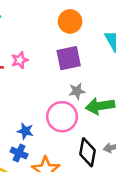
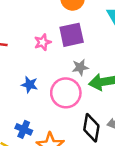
pink star: (20, 60) -> (43, 42), moved
blue star: (25, 131) -> (29, 85), moved

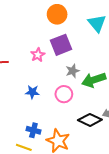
pink circle: (66, 93) -> (64, 94), size x0.7
black diamond: (91, 128) -> (90, 120), turned -65

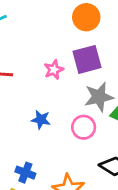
gray star: (73, 71) -> (99, 97), size x1.5
blue cross: (33, 130) -> (25, 173), moved

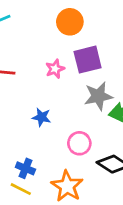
orange circle: (86, 17) -> (70, 22), moved
pink circle: (84, 127) -> (79, 143), moved

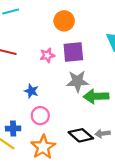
pink circle: (79, 143) -> (40, 116), moved
blue cross: (25, 168) -> (13, 129), turned -32

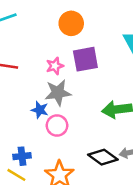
gray star: (77, 81) -> (58, 93), moved
pink circle: (40, 116) -> (57, 125), moved

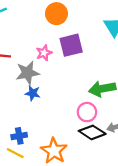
gray star: (58, 93) -> (27, 73), moved
pink circle: (57, 125) -> (87, 112), moved

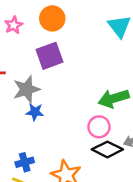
purple square: (71, 45) -> (50, 56), moved
pink star: (44, 53) -> (14, 25), moved

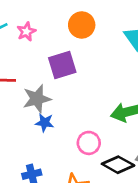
orange circle: (52, 18) -> (82, 25), moved
pink circle: (99, 127) -> (89, 143), moved

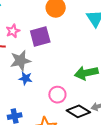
pink star: (26, 32) -> (13, 31), moved

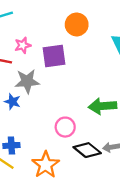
blue star: (26, 78) -> (12, 102), moved

